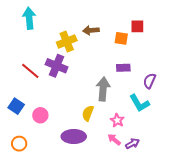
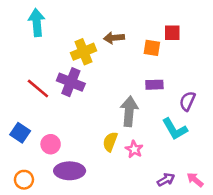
pink star: (117, 120) -> (134, 149), moved
purple ellipse: (74, 137) -> (70, 171), moved
pink arrow: (114, 140) -> (195, 180), moved

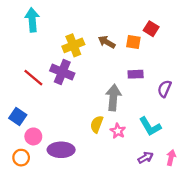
red square: (172, 33) -> (151, 29), turned 32
brown arrow: (114, 38) -> (107, 42), moved, turned 35
cyan L-shape: (175, 129) -> (150, 126), moved
pink circle: (51, 144) -> (33, 136), moved
pink arrow: (195, 180) -> (171, 158), turned 64

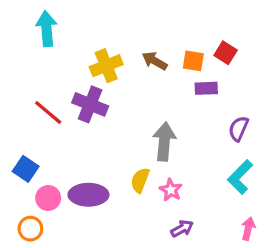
red square: (151, 29) -> (226, 53), moved
purple rectangle: (136, 74) -> (206, 88), moved
cyan L-shape: (150, 126) -> (240, 177), moved, turned 75
purple ellipse: (61, 150) -> (88, 195), moved
purple arrow: (146, 158) -> (182, 229), moved

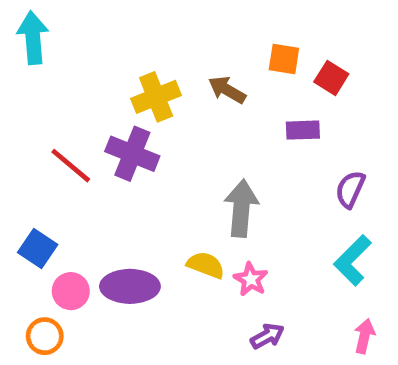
cyan arrow: (47, 29) -> (33, 38), moved
orange square: (193, 61) -> (284, 59), moved
yellow semicircle: (140, 180) -> (206, 265), turned 90

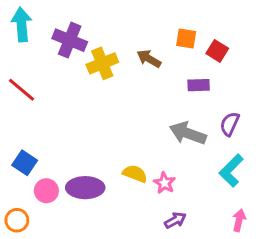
purple cross: (132, 154) -> (70, 40), moved
red line: (71, 166) -> (22, 90), moved
gray arrow: (241, 208) -> (188, 133), moved, turned -75
orange circle: (45, 336) -> (17, 220), moved

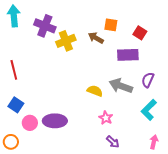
orange square: (186, 39) -> (111, 25), moved
purple rectangle: (199, 85) -> (128, 55), size x1.5
red line: (22, 90) -> (14, 70), moved, turned 36
yellow semicircle: (135, 174) -> (95, 91), moved
purple arrow: (175, 220) -> (113, 142), turned 72

